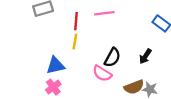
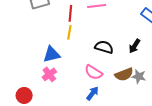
black semicircle: (112, 58) -> (104, 47), turned -102
pink semicircle: (102, 73) -> (94, 72), moved

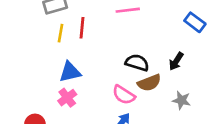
red line: (70, 13) -> (82, 28), moved
yellow line: (69, 32) -> (61, 33), moved
brown semicircle: (124, 74) -> (149, 83), moved

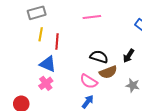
red line: (82, 28) -> (57, 41), moved
blue triangle: (70, 72) -> (48, 64), turned 36

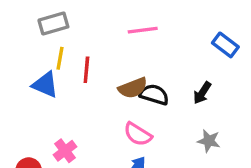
blue triangle: (48, 64) -> (45, 85), moved
brown semicircle: (108, 72) -> (133, 88), moved
pink cross: (46, 83) -> (65, 151), moved

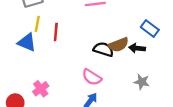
blue rectangle: (225, 45) -> (150, 28), moved
brown semicircle: (133, 88) -> (118, 45), moved
black arrow: (202, 93) -> (137, 48), turned 63

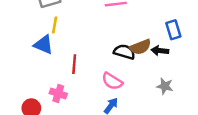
blue rectangle: (150, 28) -> (173, 30), turned 36
red line: (56, 32) -> (74, 64), moved
pink cross: (41, 89) -> (58, 93), turned -35

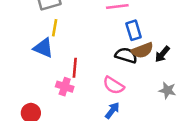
blue rectangle: (173, 30) -> (134, 30), moved
black arrow: (160, 51) -> (162, 54), turned -56
pink cross: (58, 93) -> (65, 87), moved

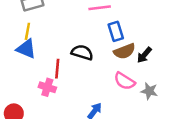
yellow line: (55, 28) -> (27, 31), moved
black semicircle: (126, 55) -> (82, 52), moved
pink semicircle: (114, 85) -> (124, 81), moved

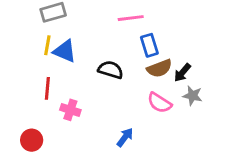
blue triangle: (26, 49) -> (65, 51), moved
red line: (57, 69) -> (47, 88), moved
gray star: (149, 91) -> (192, 96), moved

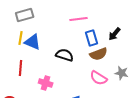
black arrow: (182, 73) -> (115, 34), moved
pink cross: (70, 110) -> (46, 83), moved

